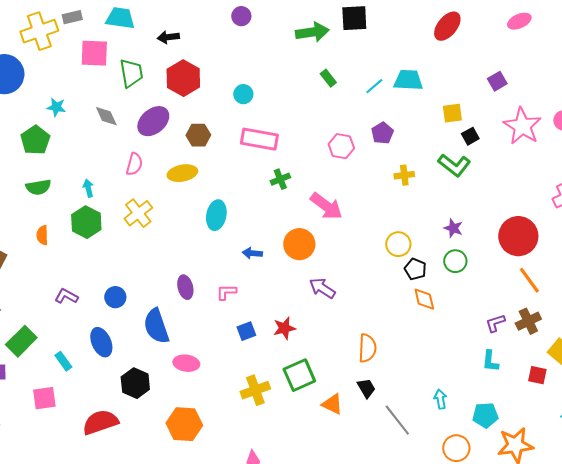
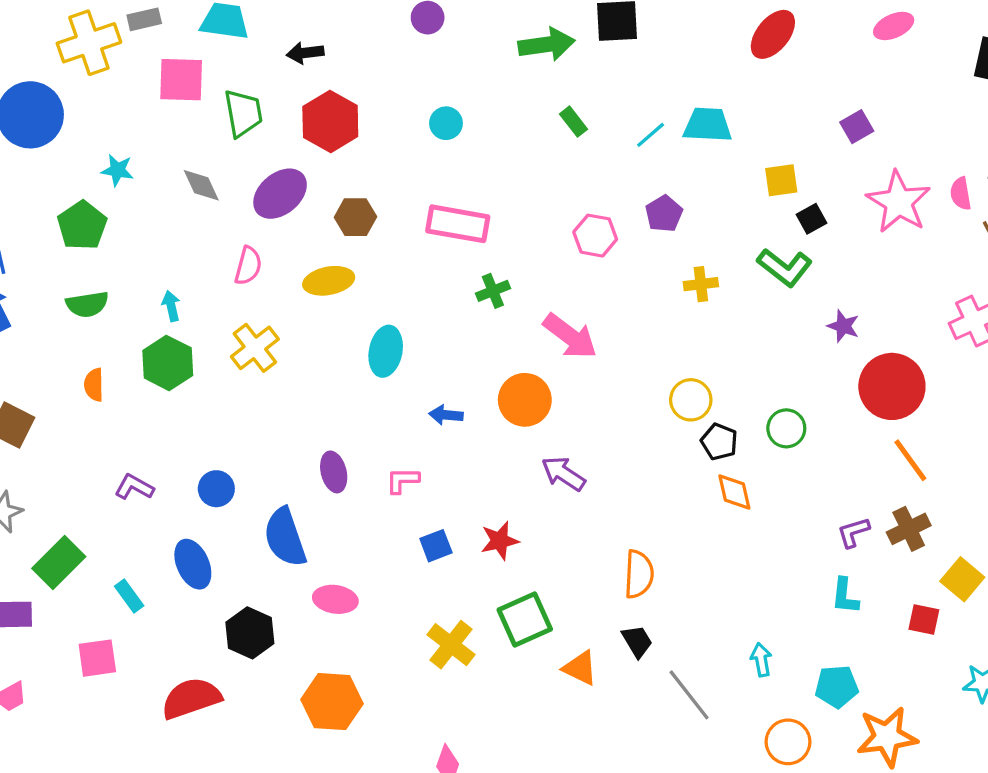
cyan circle: (243, 94) -> (446, 123), moved
purple star: (453, 228) -> (843, 326), moved
yellow cross: (255, 390) -> (451, 645), turned -32

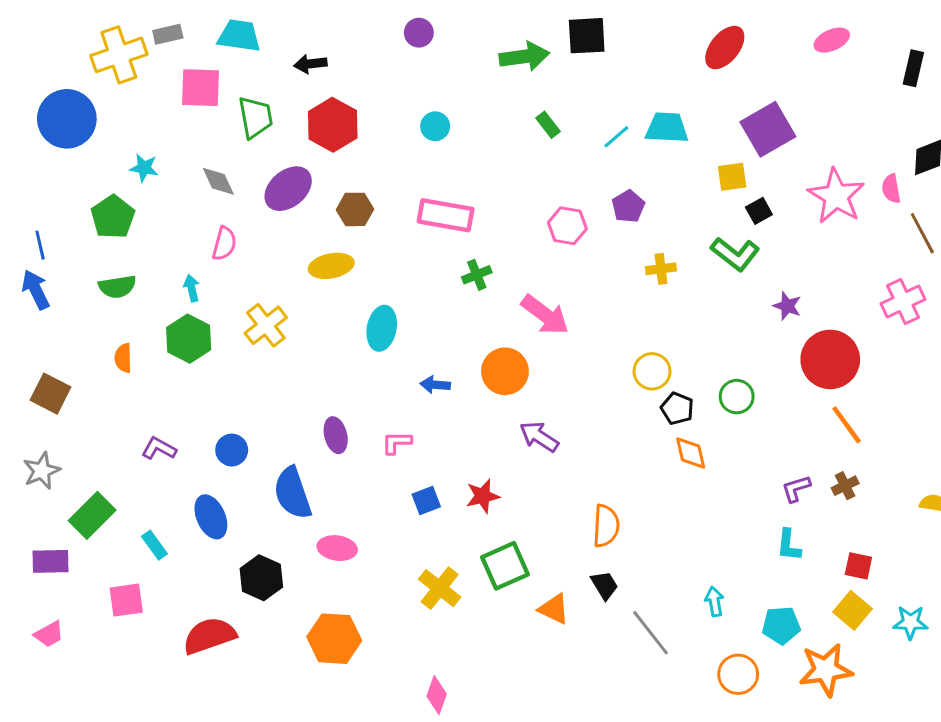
purple square: (857, 127) -> (768, 129), moved, size x1.8
pink semicircle: (248, 266) -> (224, 244), moved
brown cross: (909, 529) -> (845, 486), size x0.7
yellow square: (962, 579) -> (853, 610), moved

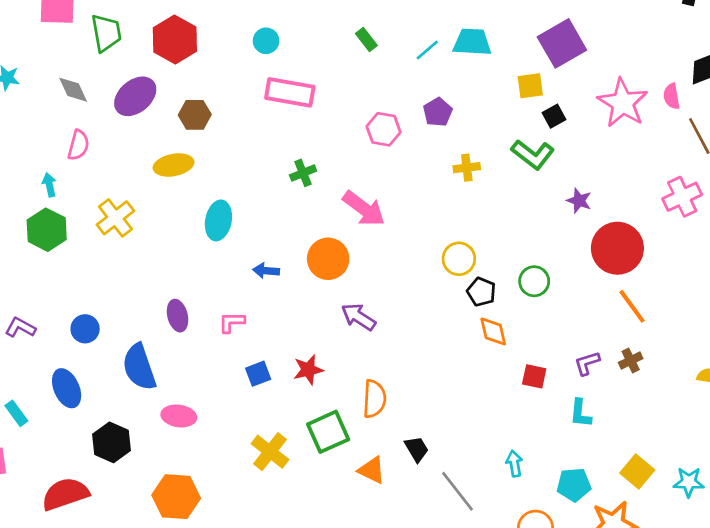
pink rectangle: (446, 215) -> (290, 92), moved
orange semicircle: (606, 526) -> (374, 399), moved
red square: (858, 566) -> (534, 376), moved

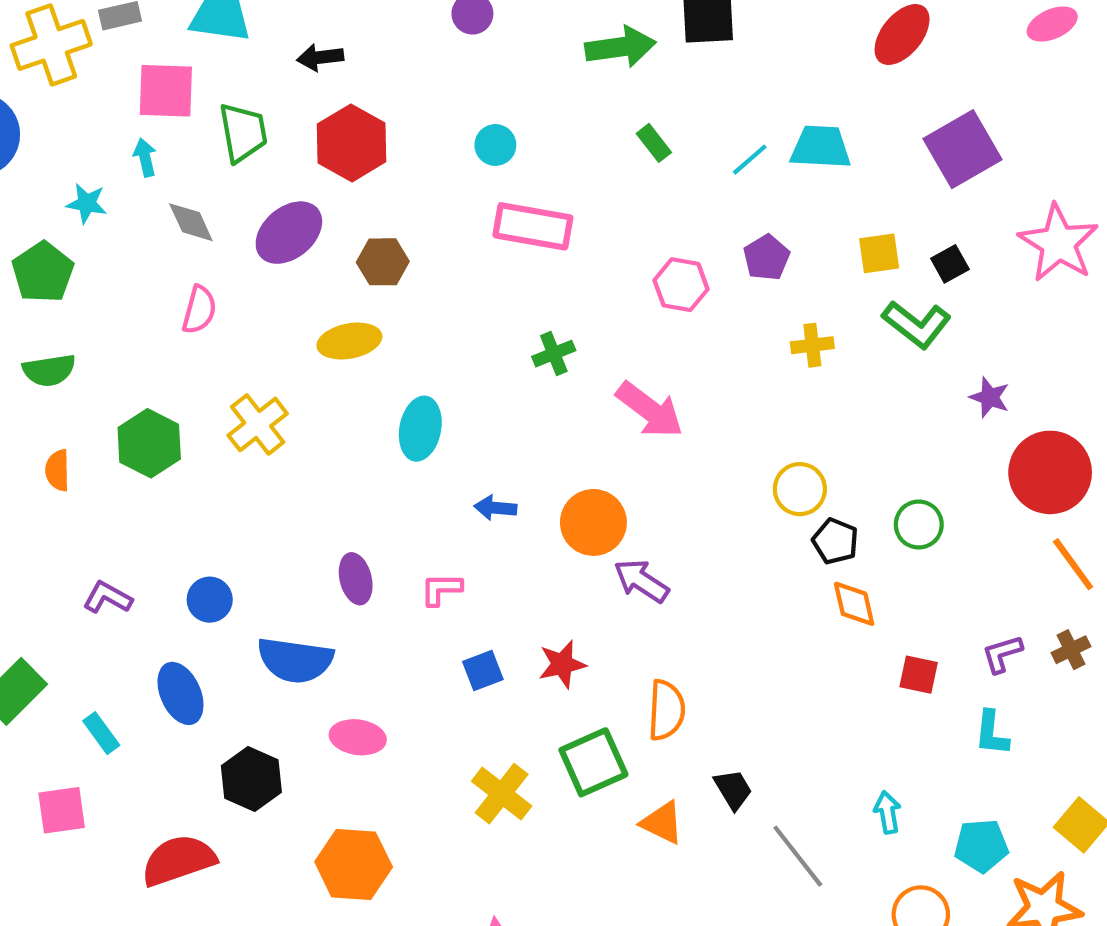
yellow square: (530, 86) -> (879, 253), moved
cyan arrow: (49, 185) -> (145, 158), moved
orange circle: (328, 259) -> (593, 522), moved
blue semicircle: (139, 367) -> (295, 660), turned -63

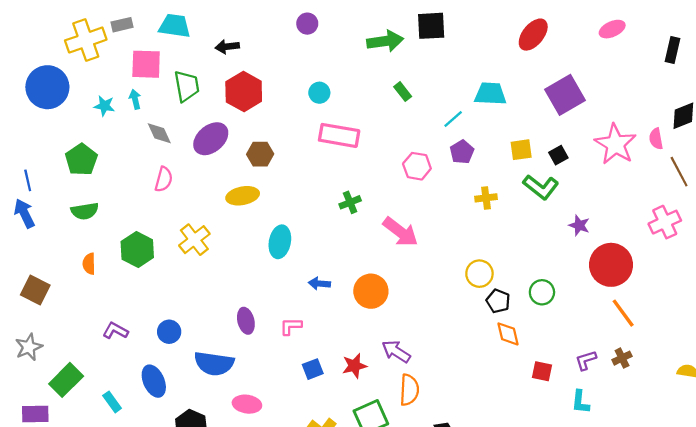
cyan line: (750, 160) -> (453, 119), moved
cyan star: (87, 203) -> (104, 106), moved
purple arrow: (641, 581) -> (396, 351), moved

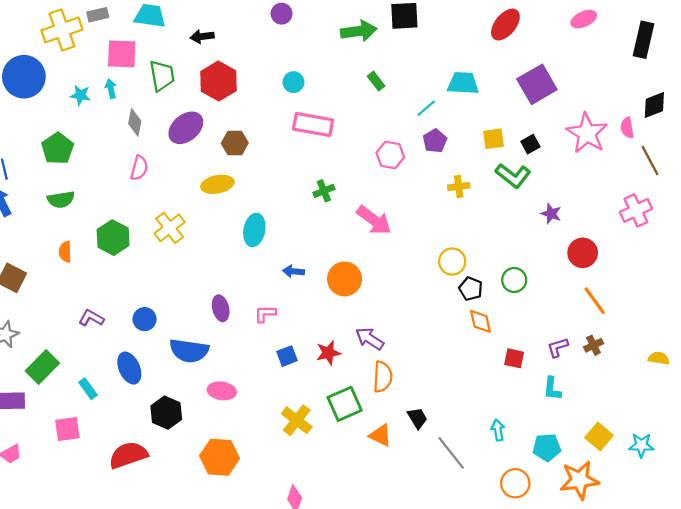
black rectangle: (672, 50) -> (644, 40), size x1.4
gray diamond: (159, 133) -> (135, 122), turned 36
red circle: (611, 265) -> (583, 253), size x0.7

